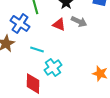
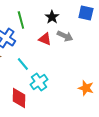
cyan line: (37, 50) -> (23, 64), turned 32

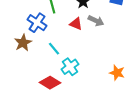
red diamond: (19, 98) -> (50, 83), turned -60

